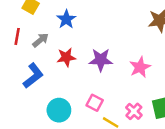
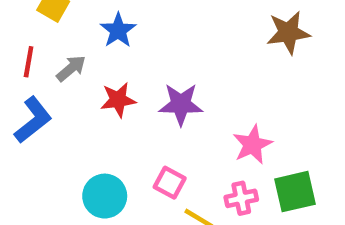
pink star: (140, 67) -> (252, 145), moved
blue L-shape: (33, 76) -> (33, 120), moved
pink cross: (134, 111) -> (241, 198), turned 35

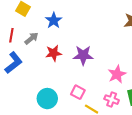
pink cross: (241, 198) -> (112, 100), turned 32

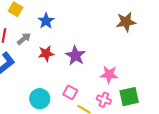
purple star: (83, 55) -> (75, 56), turned 30
pink star: (117, 74) -> (109, 74), turned 30

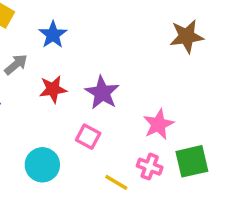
pink star: (109, 74) -> (158, 124), turned -30
pink square: (70, 92) -> (88, 137), moved

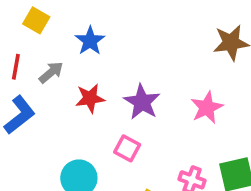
pink star: (158, 124) -> (207, 108), moved

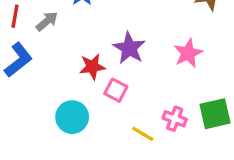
red star: (90, 98) -> (92, 67), moved

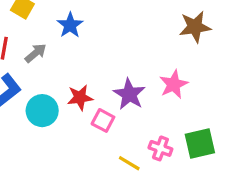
purple star: (129, 48) -> (129, 94), moved
cyan circle: (72, 117) -> (42, 111), moved

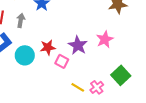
gray arrow: (36, 53) -> (21, 20), turned -40
green square: (200, 143) -> (121, 75), turned -30
pink cross: (160, 148) -> (97, 87), moved, turned 32

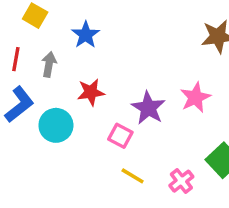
red star: (48, 47) -> (91, 92), moved
yellow line: (78, 87) -> (133, 176), moved

